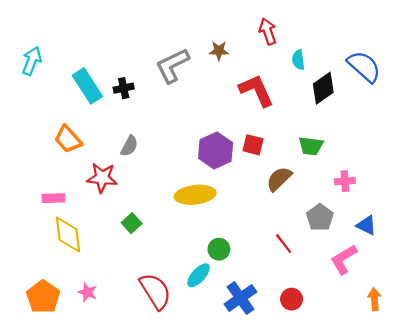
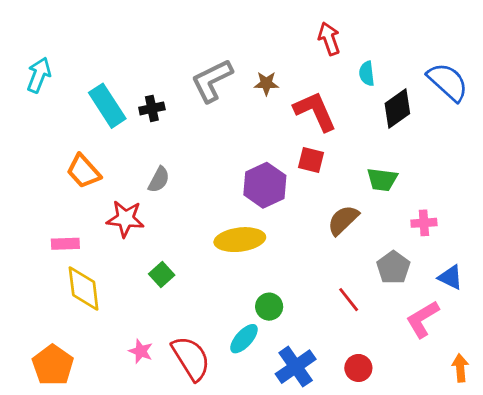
brown star: (219, 51) -> (266, 83), moved
red square: (253, 145) -> (311, 160), moved
pink star: (87, 292) -> (141, 351), moved

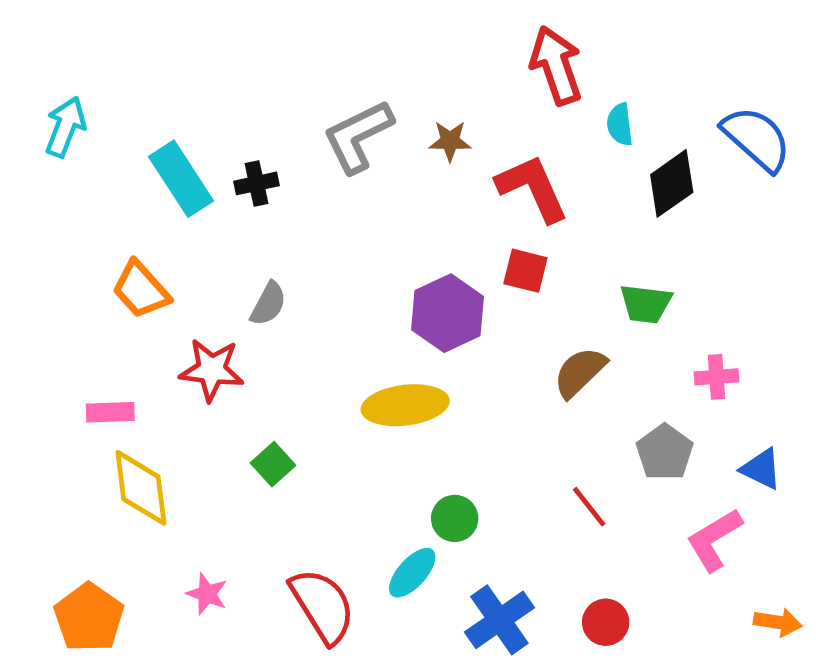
red arrow: (329, 39) -> (556, 65), size x1.4
pink star: (141, 351) -> (207, 594), moved
orange arrow: (460, 368) -> (778, 622), turned 104

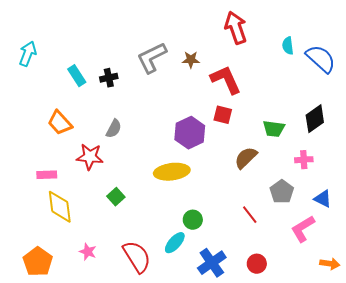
cyan semicircle: (620, 124) -> (288, 46), moved
cyan rectangle: (181, 179) -> (77, 76), size x0.7
black diamond: (672, 183) -> (315, 119), moved

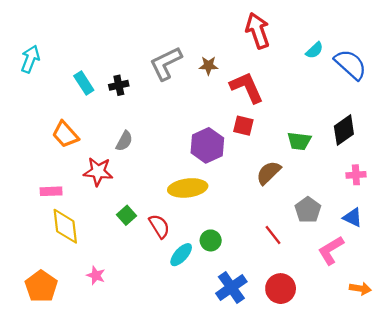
cyan semicircle: (288, 46) -> (314, 50), turned -126
pink cross: (304, 160) -> (356, 175), moved
cyan ellipse: (175, 243) -> (181, 255), moved
red semicircle: (137, 257) -> (159, 226), moved, size x0.7
red circle: (257, 264) -> (281, 289), size x1.4

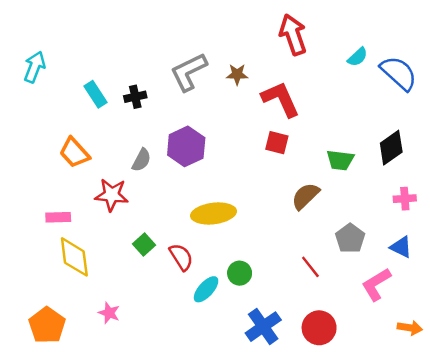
purple hexagon: (207, 145) -> (186, 146), moved

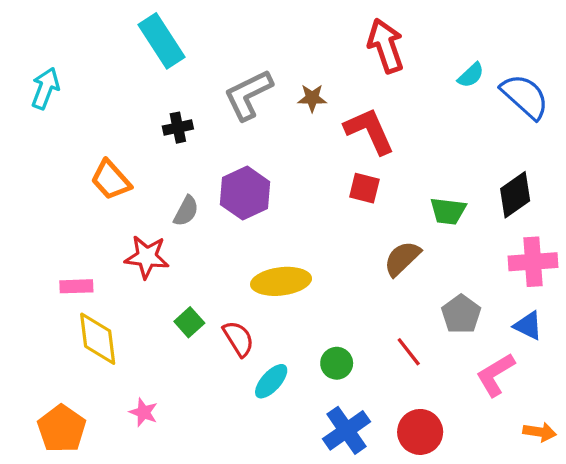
cyan rectangle: (95, 94) -> (162, 41), moved, size x1.5
orange trapezoid: (74, 153) -> (111, 180), moved
pink cross: (405, 199) -> (533, 262), size x1.6
green circle: (240, 273) -> (337, 363), moved

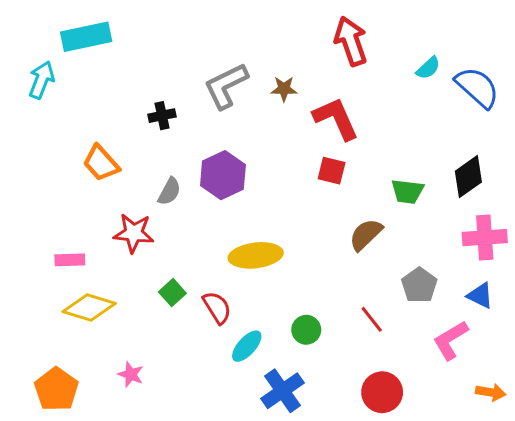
cyan rectangle: (162, 41) -> (86, 37), moved, turned -69
yellow diamond: (98, 339) -> (89, 307), turned -66
blue cross: (346, 430) -> (282, 391), moved

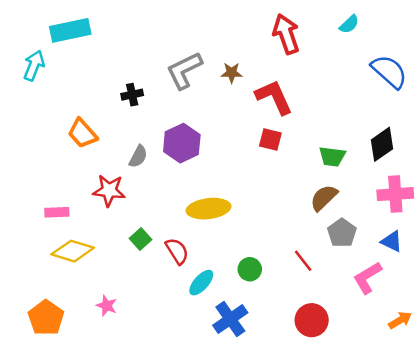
cyan semicircle: (428, 68) -> (349, 24), moved
brown semicircle: (366, 235) -> (324, 198), moved
orange arrow: (491, 392) -> (400, 320), turned -40

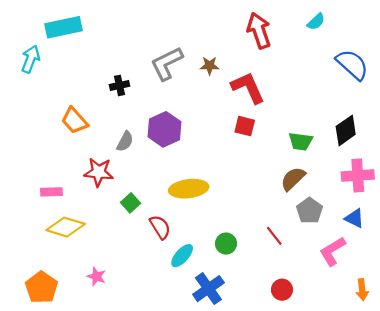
green square: (141, 239) -> (130, 203), moved
red circle: (312, 320) -> (282, 290), size x0.7
orange arrow: (400, 320) -> (362, 290), turned 115

